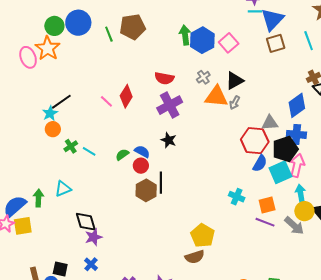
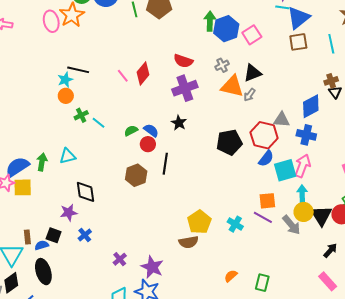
black line: (61, 102) -> (78, 70), turned 40
black pentagon: (285, 149) -> (229, 142), moved
brown hexagon: (146, 190) -> (136, 175), moved
cyan cross: (237, 197) -> (235, 224), moved
purple star: (94, 237) -> (69, 213), moved

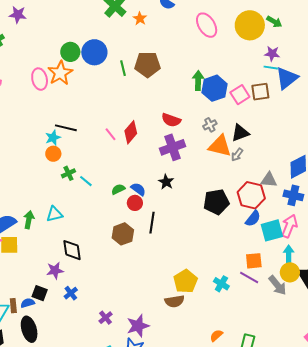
brown square: (298, 42) -> (260, 92), moved
brown rectangle: (27, 237) -> (13, 306), moved
purple star: (152, 267) -> (138, 326), turned 30

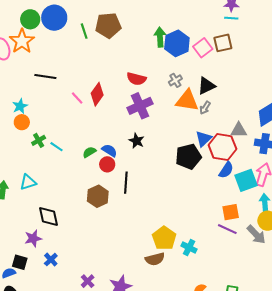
blue triangle: (287, 78) -> (204, 139), moved, size x0.7
black line: (66, 128) -> (45, 77), moved
cyan cross: (221, 284) -> (189, 248), moved

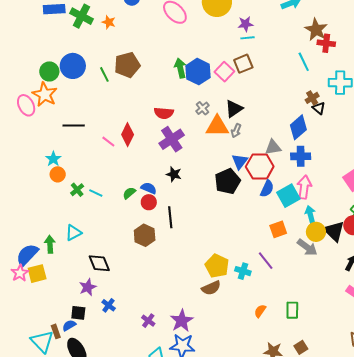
purple line: (227, 229) -> (266, 261), moved, turned 36

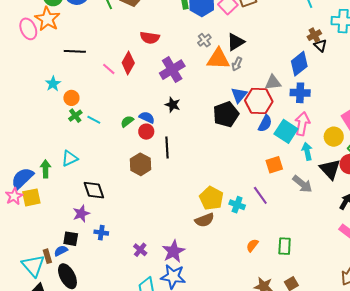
red semicircle: (164, 113) -> (150, 38), moved
orange circle: (58, 174) -> (71, 98), moved
cyan square: (288, 196) -> (286, 131), turned -30
yellow circle: (316, 232) -> (334, 137), moved
blue cross: (109, 305) -> (101, 233), turned -32

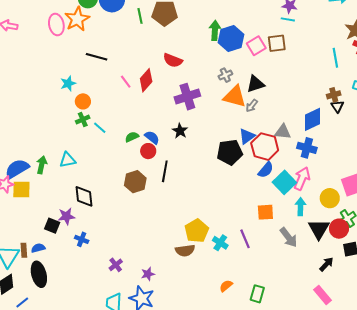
black square: (71, 239) -> (52, 226), moved
purple star: (174, 251) -> (148, 274), size x0.6

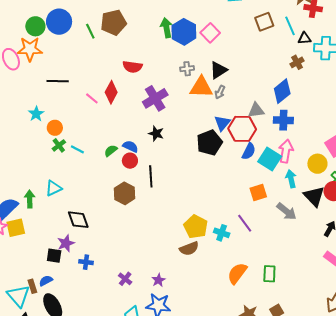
orange star: (77, 19) -> (30, 49), turned -30
brown square: (277, 43) -> (264, 22), moved
gray cross: (225, 75) -> (187, 69), turned 32
black triangle: (337, 106) -> (304, 38), moved, turned -48
orange semicircle: (226, 286) -> (237, 273), size x1.6

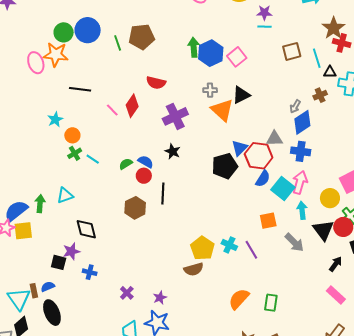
orange triangle: (201, 87) -> (222, 110), turned 35
gray arrow: (220, 92) -> (295, 106), moved
cyan cross: (222, 233) -> (229, 245), moved

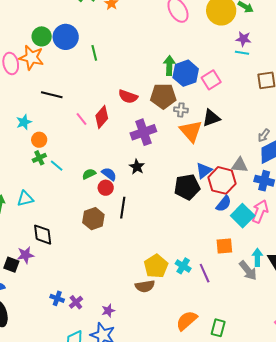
brown pentagon: (142, 37) -> (163, 96), moved
cyan arrow: (302, 210) -> (257, 257), moved
blue cross: (90, 272) -> (57, 298), moved

